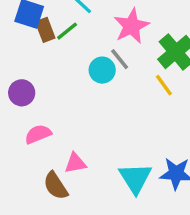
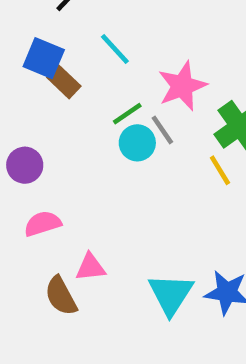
brown rectangle: (45, 30) -> (64, 82), turned -30
green line: (67, 31) -> (127, 114), moved

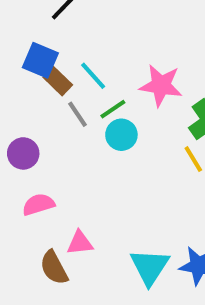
cyan line: (115, 49) -> (93, 76), moved
pink star: (182, 86) -> (161, 85), turned 30
gray line: (162, 130) -> (78, 114), moved

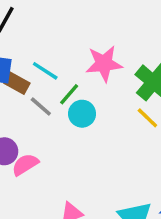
pink semicircle: (38, 204) -> (25, 165), moved

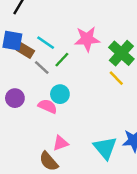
cyan circle: (82, 114) -> (60, 94), moved
pink semicircle: (25, 165) -> (48, 106), moved, turned 54

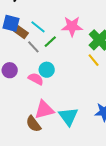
pink triangle: (61, 143) -> (44, 110), size x1.5
cyan triangle: (105, 148) -> (68, 116), moved

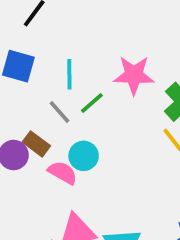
cyan line: (38, 27) -> (69, 74), turned 49
brown rectangle: (21, 32) -> (36, 144), moved

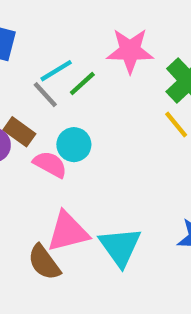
cyan line: (69, 74) -> (56, 71), moved, turned 60

